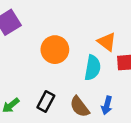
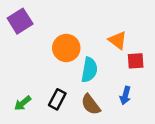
cyan semicircle: (93, 68) -> (89, 70), moved
blue arrow: (107, 105) -> (125, 95), moved

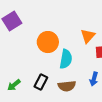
orange triangle: (118, 40) -> (88, 36), turned 35
brown semicircle: (91, 104) -> (67, 86), turned -60

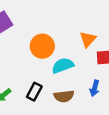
cyan semicircle: (66, 59) -> (63, 65), turned -120

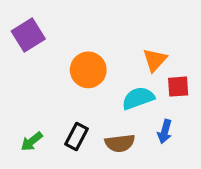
cyan semicircle: (63, 65) -> (138, 98), moved

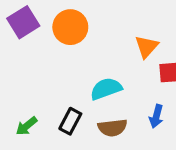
orange circle: (88, 70) -> (70, 27), moved
cyan semicircle: (138, 98) -> (106, 89), moved

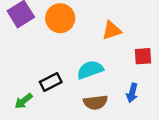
orange triangle: (147, 47) -> (112, 30), moved, turned 30
black rectangle: (70, 121) -> (51, 82), moved, turned 35

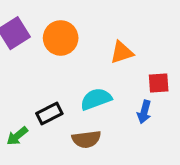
blue arrow: (132, 93) -> (144, 112), moved
brown semicircle: (95, 102) -> (86, 139), moved

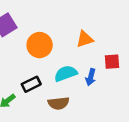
orange circle: (61, 38) -> (40, 45), moved
blue arrow: (144, 112) -> (91, 77), moved

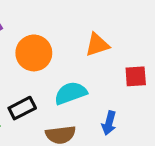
blue arrow: (91, 77) -> (109, 123), moved

